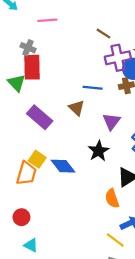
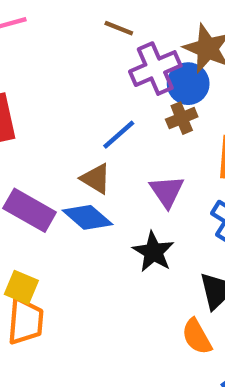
blue line: (93, 88) -> (119, 135), turned -36
yellow square: (37, 159) -> (21, 287), moved
blue diamond: (63, 166) -> (87, 217), moved

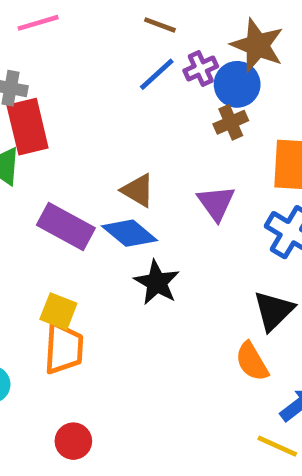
purple cross: (155, 69) -> (201, 68), size x0.6
blue line: (119, 135) -> (157, 74), moved
black star: (153, 252) -> (157, 282), moved

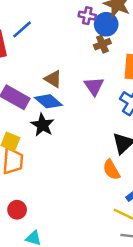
purple cross: (201, 68) -> (87, 16), turned 35
blue line: (157, 74) -> (22, 29), moved
black star: (157, 282) -> (42, 125), moved

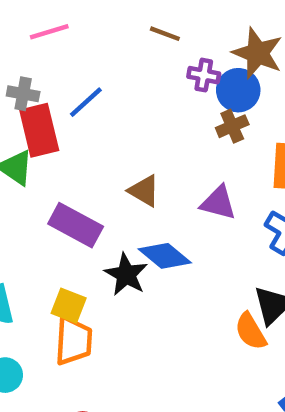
purple triangle: (94, 86) -> (218, 203), turned -40
blue diamond: (48, 101) -> (165, 256), moved
orange semicircle: (111, 170) -> (251, 331), moved

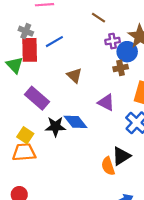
purple cross: (204, 75) -> (113, 41), turned -32
brown triangle: (144, 191) -> (74, 75), moved
black star: (126, 274) -> (56, 127), turned 30
orange trapezoid: (74, 341) -> (24, 152), turned -110

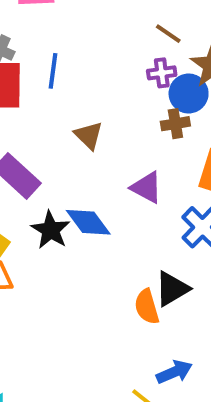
brown line: (99, 18) -> (168, 34), moved
blue line: (54, 42) -> (53, 71), turned -54
black star: (56, 127) -> (51, 230), turned 30

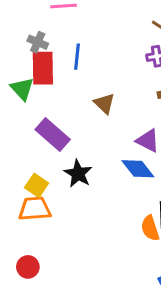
blue diamond: (88, 222) -> (138, 169), moved

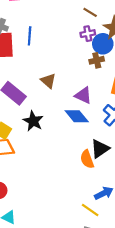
brown triangle: (104, 103) -> (48, 81), moved

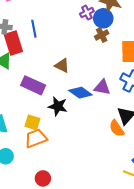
purple triangle: (83, 95) -> (102, 87), moved
blue diamond: (77, 116) -> (80, 93), moved

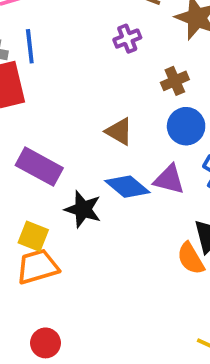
purple cross: (87, 13) -> (127, 39), moved
blue circle: (103, 18) -> (186, 126), moved
blue line: (34, 29) -> (30, 46), moved
brown triangle: (62, 66) -> (119, 131), moved

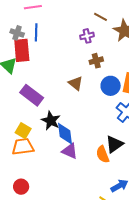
brown cross: (175, 81) -> (96, 61), moved
purple triangle: (169, 179) -> (70, 151), moved
blue diamond: (127, 187) -> (65, 134), moved, turned 35

